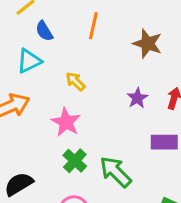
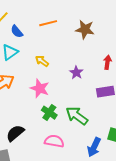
orange line: (93, 26) -> (48, 23), turned 72
purple star: (137, 98) -> (76, 73), moved

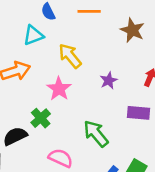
yellow arrow: (42, 61) -> (70, 56), size x1.5
green cross: (49, 113) -> (41, 118), moved

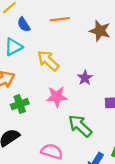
pink star: (59, 89) -> (57, 97), moved, turned -30
green cross: (41, 118) -> (20, 104), moved, turned 30

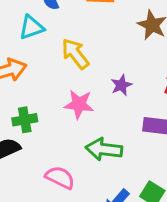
green cross: (20, 104) -> (25, 120), moved
green arrow: (80, 126) -> (104, 149), turned -45

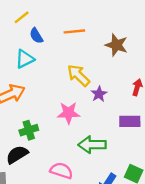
yellow arrow: (75, 54) -> (78, 75), moved

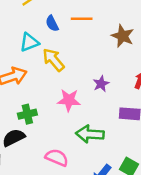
blue semicircle: (36, 36) -> (52, 23), moved
yellow arrow: (78, 75) -> (54, 60), moved

